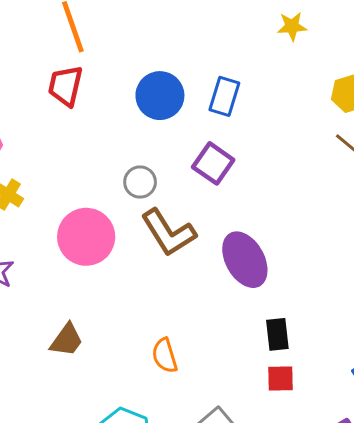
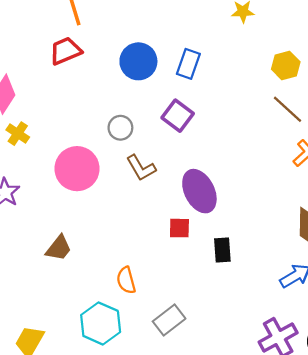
red trapezoid: (65, 86) -> (65, 51), turned 52
brown L-shape: (168, 233) -> (141, 168), size x0.7
orange semicircle: (165, 356) -> (126, 280), moved
red square: (281, 378) -> (179, 228), moved

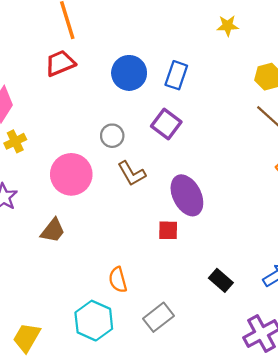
yellow cross: (18, 134) -> (15, 141), turned 30
brown trapezoid: (59, 248) -> (53, 231), moved
black rectangle: (222, 250) -> (221, 280), moved, turned -45

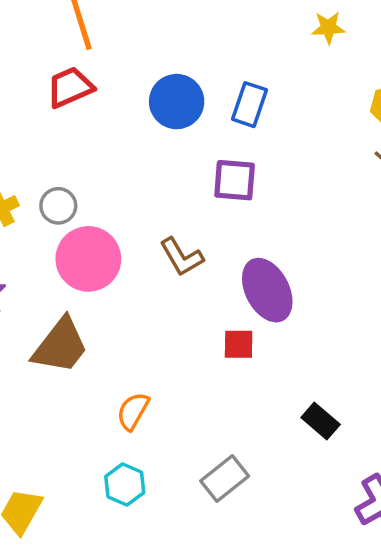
purple square: (166, 124) -> (235, 180), turned -32
gray circle: (112, 136) -> (58, 206), moved
brown trapezoid: (53, 231) -> (60, 346), size x1.5
orange semicircle: (118, 280) -> (133, 411), moved, turned 45
cyan hexagon: (94, 321) -> (125, 484), size x0.7

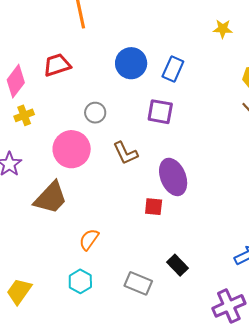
red trapezoid: (70, 87) -> (57, 65), moved
gray circle: (58, 206) -> (95, 113), moved
black rectangle: (321, 421) -> (178, 265), moved
gray rectangle: (225, 479) -> (138, 283), turned 56

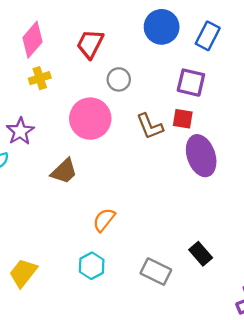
red trapezoid: (57, 65) -> (90, 44), moved, turned -48
brown trapezoid: (51, 198) -> (64, 171), size x0.7
red square: (154, 207) -> (183, 119), moved

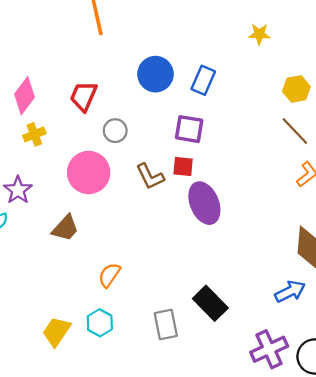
black rectangle: (201, 254) -> (210, 303), size x1.4
gray rectangle: (156, 272) -> (166, 324), turned 56
yellow trapezoid: (23, 273) -> (57, 331), moved

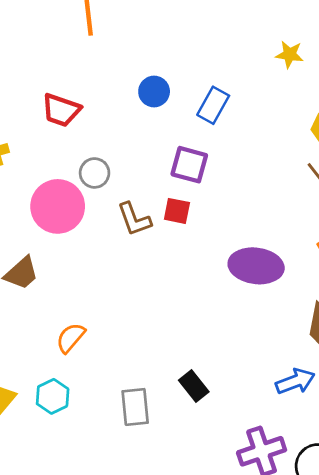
blue circle: (155, 74) -> (154, 91), size x0.7
red trapezoid: (84, 96) -> (61, 110), turned -100
gray circle: (115, 131) -> (95, 173), moved
purple ellipse: (204, 203) -> (256, 266), moved, turned -66
black rectangle: (210, 303) -> (194, 386), size x0.7

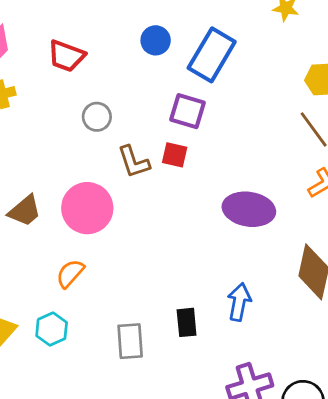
blue rectangle: (213, 105) -> (212, 55), size x1.5
pink circle: (58, 206) -> (87, 208), moved
blue arrow: (295, 381) -> (239, 302), moved, turned -60
black rectangle: (194, 386) -> (187, 322), turned 32

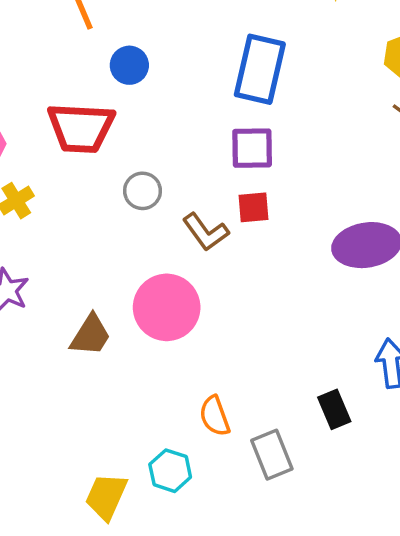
blue circle: (156, 40) -> (129, 65), moved
red trapezoid: (66, 56) -> (81, 128), size x1.4
orange semicircle: (70, 274) -> (215, 416), moved, turned -44

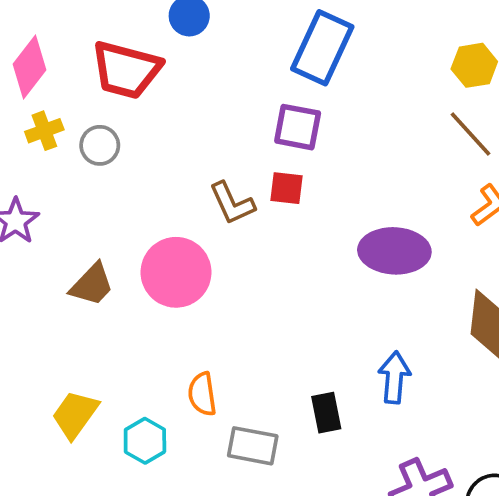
gray circle: (142, 191) -> (100, 145), moved
gray rectangle: (272, 455) -> (253, 446), turned -69
yellow trapezoid: (106, 496) -> (75, 414), moved

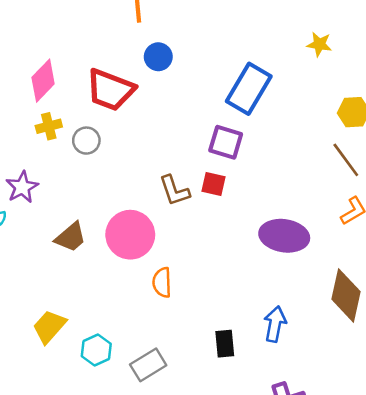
orange semicircle: (202, 394) -> (162, 282), moved
gray rectangle: (253, 446) -> (148, 365), moved, turned -48

